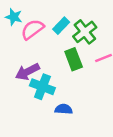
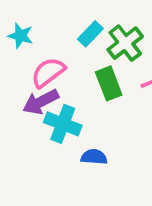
cyan star: (14, 17) -> (21, 36), moved
pink semicircle: (32, 29) -> (48, 72), moved

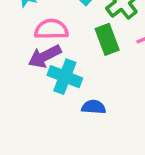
pink semicircle: (48, 72) -> (51, 29), turned 36

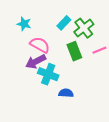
pink semicircle: (51, 29) -> (40, 45), turned 30

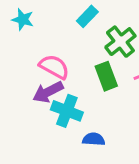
cyan rectangle: (64, 23) -> (87, 16), moved
cyan star: (24, 24) -> (23, 20), moved

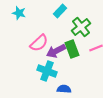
pink semicircle: (54, 67) -> (39, 43), turned 108
purple arrow: (48, 92) -> (56, 51), moved

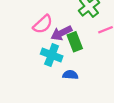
green rectangle: (72, 49) -> (75, 42), moved

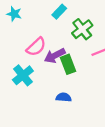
cyan cross: (52, 55) -> (23, 75), moved, turned 30

